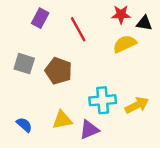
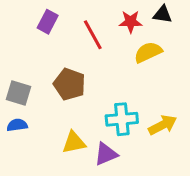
red star: (121, 15) -> (131, 22), moved
black triangle: (144, 23) -> (163, 14), moved
gray square: (24, 64) -> (19, 93), moved
blue semicircle: (24, 125) -> (17, 125), moved, turned -49

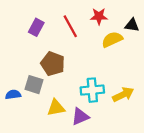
black triangle: (163, 14) -> (132, 25), moved
purple rectangle: (48, 22) -> (36, 27), moved
gray square: (19, 93) -> (34, 85), moved

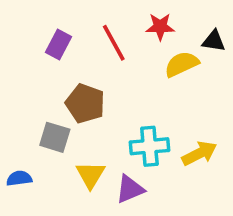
blue semicircle: (13, 94) -> (19, 178), moved
yellow triangle: (56, 108) -> (91, 175), turned -48

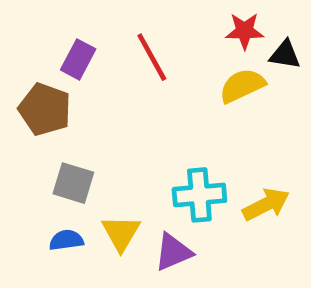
red star: (160, 27) -> (245, 31), moved
brown pentagon: (85, 103) -> (45, 109), moved
blue semicircle: (19, 178) -> (66, 240), moved

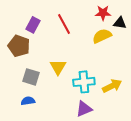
yellow triangle: (121, 233) -> (58, 67), moved
purple triangle: (173, 252) -> (84, 109), moved

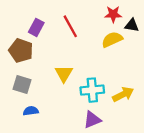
gray square: (31, 77) -> (22, 85), moved

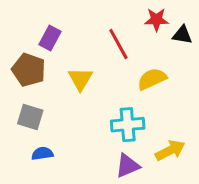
red line: (70, 26) -> (118, 44), moved
yellow semicircle: (112, 40) -> (152, 79), moved
yellow triangle: (64, 74) -> (80, 79), moved
yellow arrow: (123, 94) -> (170, 150), moved

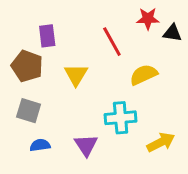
purple rectangle: (50, 38) -> (47, 36), turned -35
purple triangle: (128, 166) -> (86, 145), moved, turned -40

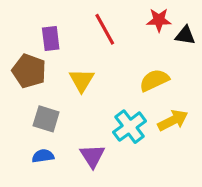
red line: (112, 42) -> (105, 29), moved
gray square: (29, 111) -> (46, 119), moved
cyan cross: (121, 118) -> (130, 127), turned -32
yellow arrow: (161, 142) -> (173, 120), moved

